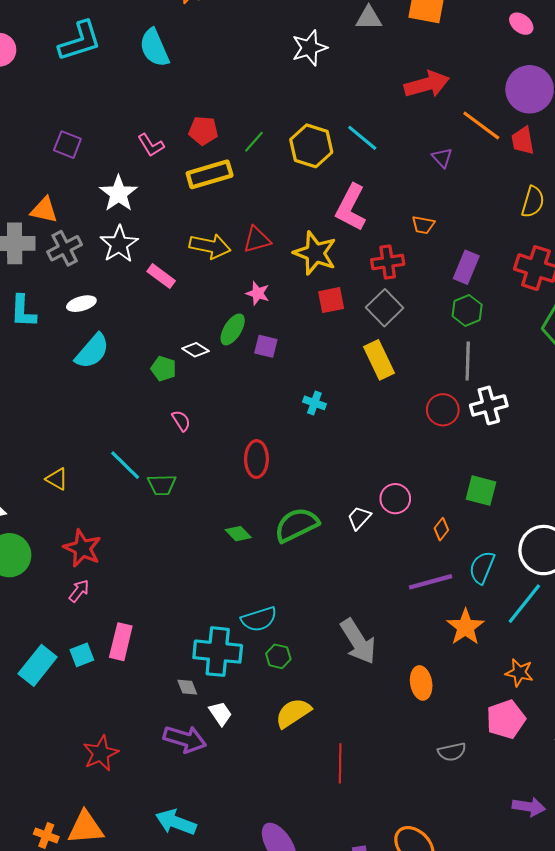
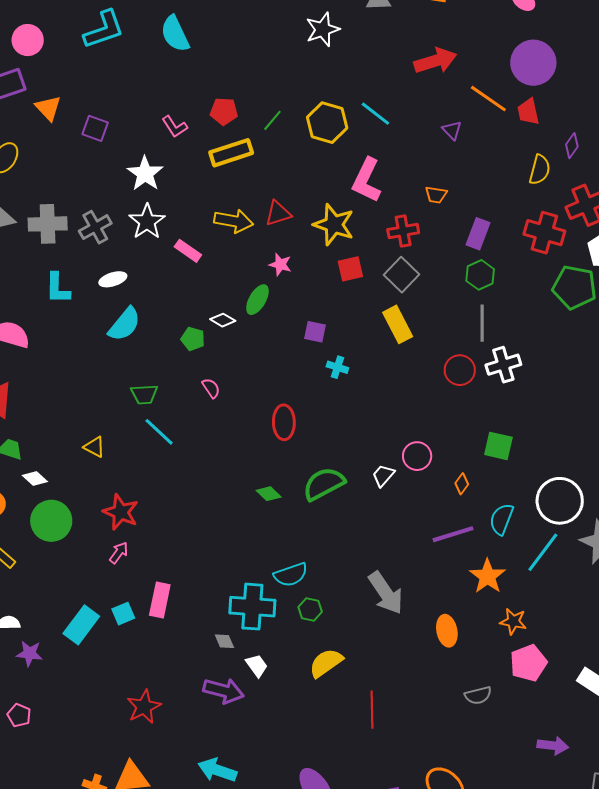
orange triangle: (44, 210) -> (48, 108), moved, turned 36
purple square: (266, 346) -> (315, 332), moved
green trapezoid: (162, 485) -> (144, 394), moved
orange star: (519, 673) -> (513, 621), moved

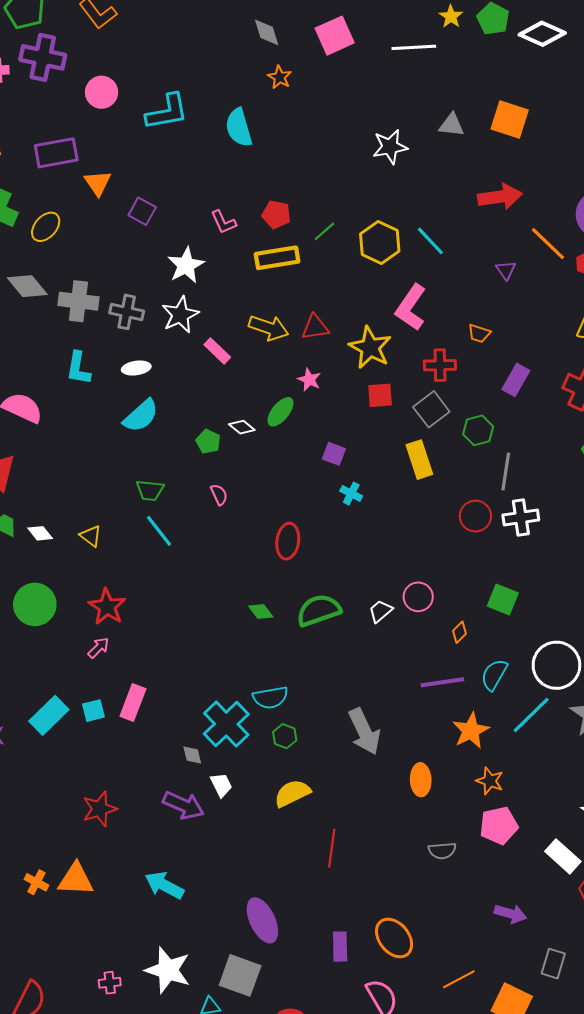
pink circle: (28, 40) -> (102, 92), moved
gray cross: (95, 227) -> (127, 312), turned 32
green hexagon: (480, 275) -> (478, 430), moved
white diamond: (35, 478) -> (40, 533), moved
cyan cross: (252, 607) -> (226, 724), turned 33

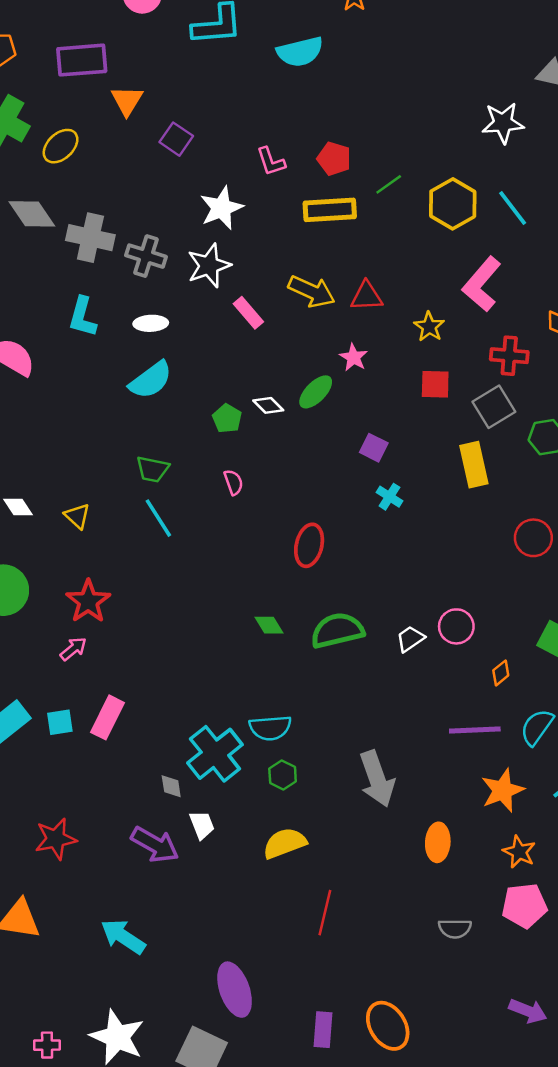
cyan semicircle: (239, 128) -> (300, 52), turned -93
white star: (390, 147) -> (503, 123), moved
yellow star: (370, 347) -> (429, 327), size x0.6

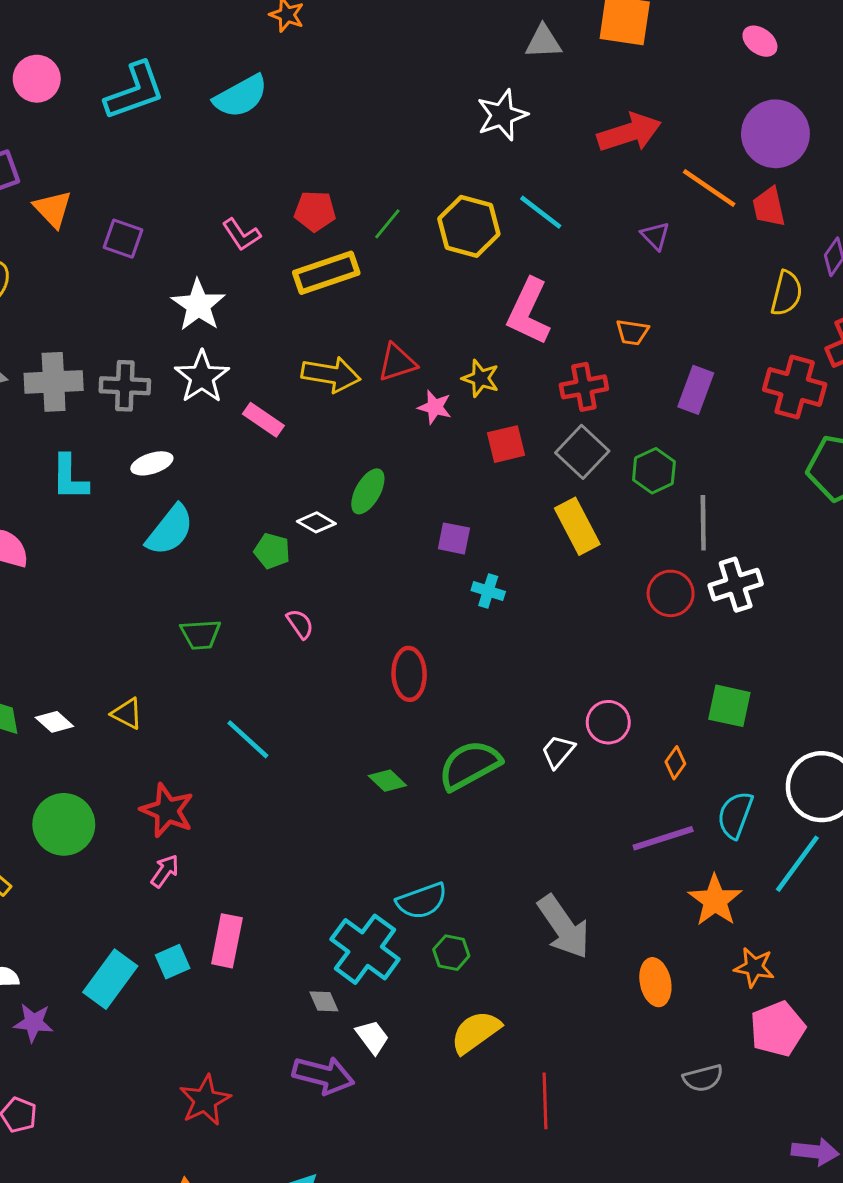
pink star: (354, 357) -> (435, 407), moved
cyan line: (158, 518) -> (248, 739), moved

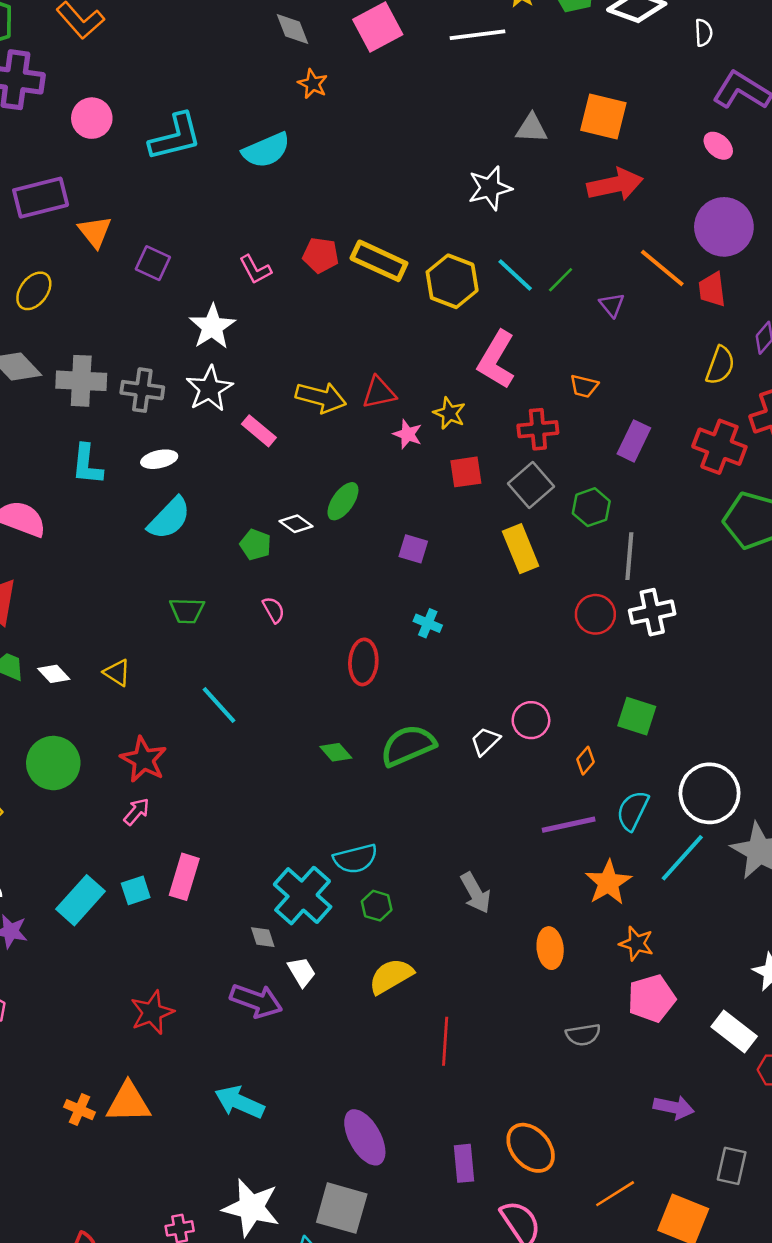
red arrow: (629, 132) -> (615, 185), moved
green line: (387, 224) -> (561, 280), moved
yellow rectangle: (326, 273) -> (379, 261), moved, turned 38
cyan cross: (488, 591) -> (428, 623), moved
gray arrow: (564, 927) -> (476, 893), size x0.7

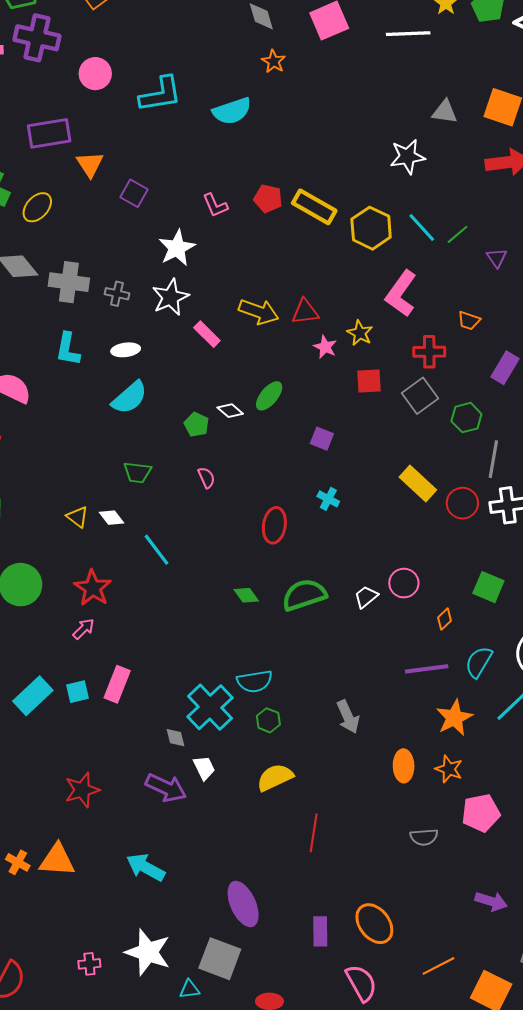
gray cross: (142, 390) -> (117, 294), size x0.7
yellow rectangle: (521, 549) -> (418, 483), moved, turned -30
white diamond: (54, 674) -> (112, 518), moved
orange star: (636, 943) -> (449, 769), moved

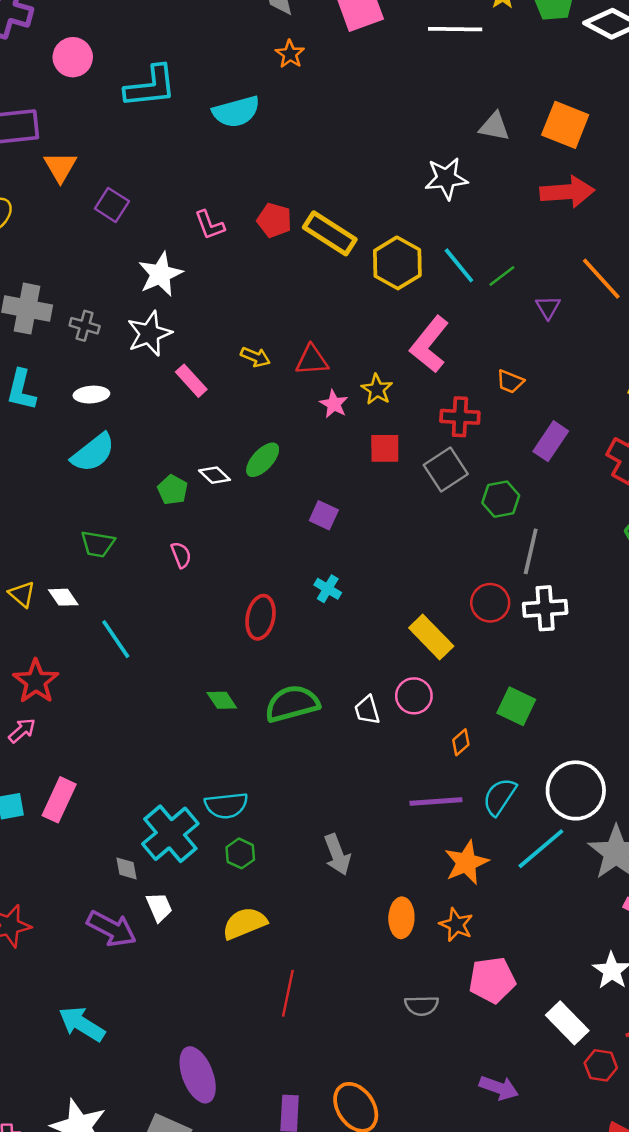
yellow arrow: (259, 312) -> (255, 357), size x0.6
yellow rectangle: (418, 483) -> (431, 637), moved
white trapezoid: (366, 597) -> (367, 710), turned -70

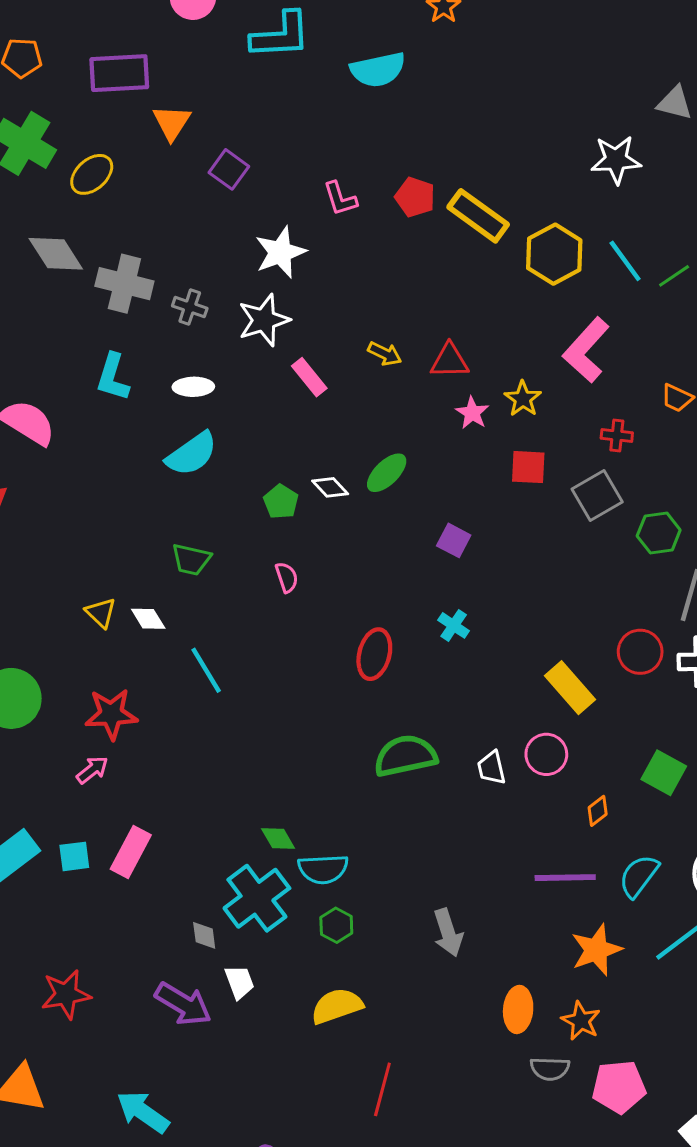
red cross: (460, 417) -> (617, 436), size x0.7
red star: (36, 681) -> (111, 714), turned 30
green diamond: (222, 700) -> (278, 838), moved
gray semicircle: (422, 1006) -> (550, 1069), moved

